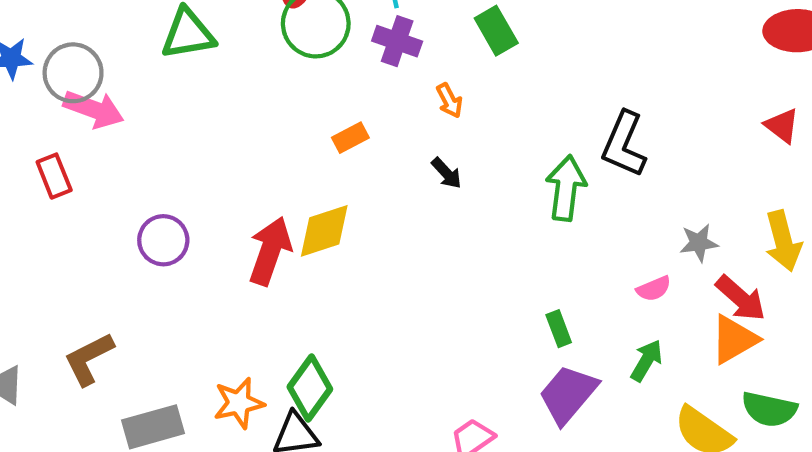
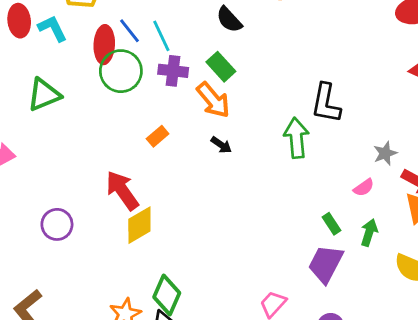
green rectangle: (496, 31) -> (221, 67), moved
orange arrow: (449, 101) -> (213, 100), size x1.8
yellow diamond: (324, 231) -> (139, 225), moved
red arrow: (270, 251) -> (122, 190), moved, turned -42
green rectangle: (559, 329) -> (332, 224), moved

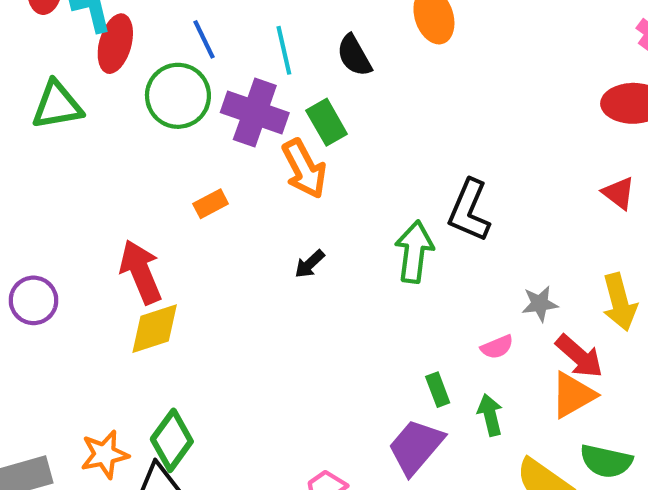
cyan line: (161, 36) -> (284, 50), moved
red ellipse: (104, 45) -> (115, 44), moved
purple cross: (173, 71) -> (255, 113), size x1.4
black arrow: (221, 145) -> (310, 264), moved, turned 90
green arrow: (369, 233) -> (490, 415), turned -44

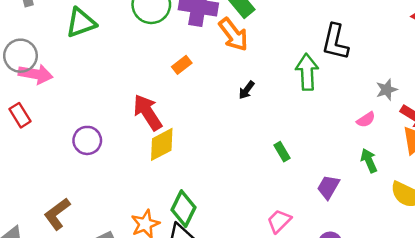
green rectangle: (438, 390) -> (282, 152), moved
purple trapezoid: (416, 447) -> (328, 187), size x0.7

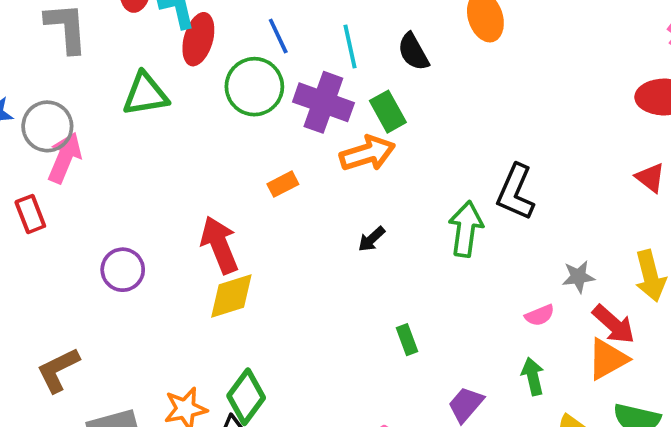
orange arrow: (233, 34) -> (367, 153), turned -80
pink arrow: (36, 74) -> (65, 158), turned -88

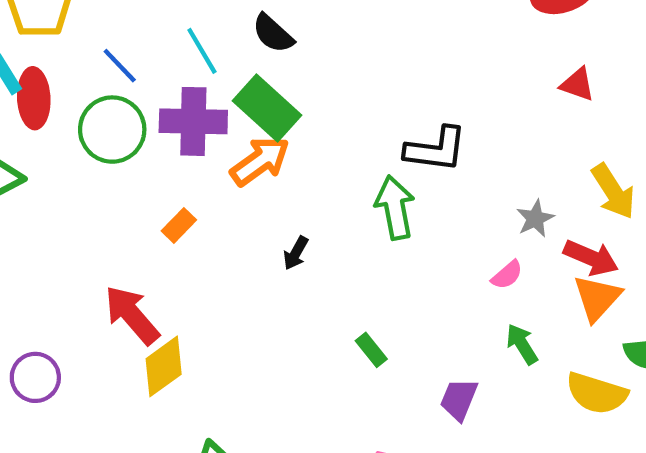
green rectangle: (388, 112) -> (267, 108), size x1.4
black L-shape: (516, 192) -> (436, 149), turned -88

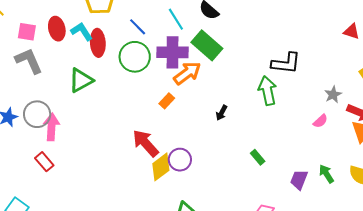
orange arrow: (260, 161) -> (187, 73), moved
green arrow: (522, 344) -> (326, 174), moved
purple circle: (35, 377) -> (180, 160), moved

